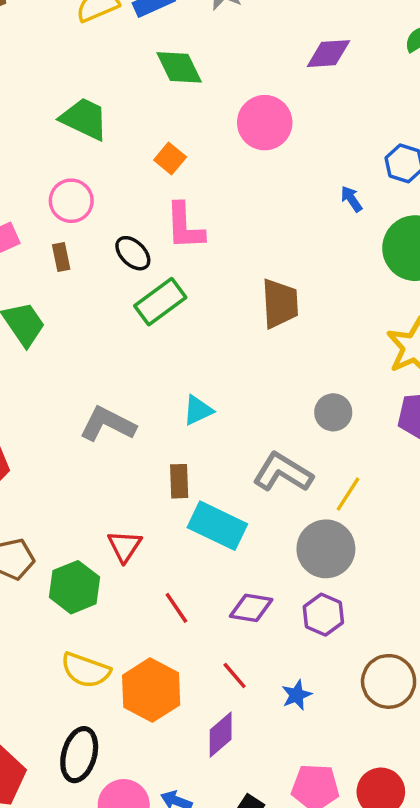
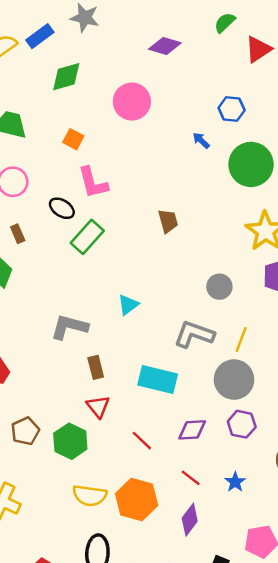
purple diamond: (328, 54) -> (165, 46), turned 32
green diamond: (179, 67) -> (66, 77), turned -68
brown rectangle: (61, 257) -> (18, 234), moved
brown trapezoid: (280, 304) -> (168, 221), size x0.7
brown rectangle: (179, 481) -> (96, 367), moved

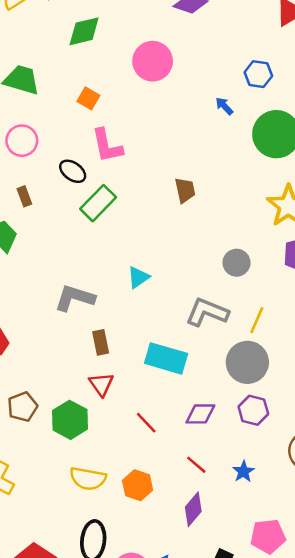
orange hexagon: (137, 500) -> (138, 485), size x0.7

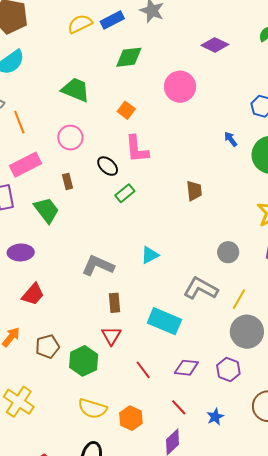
blue arrow: (224, 106) -> (231, 139), moved
green rectangle: (98, 203) -> (125, 193), size x0.7
gray circle: (247, 362) -> (247, 332), moved

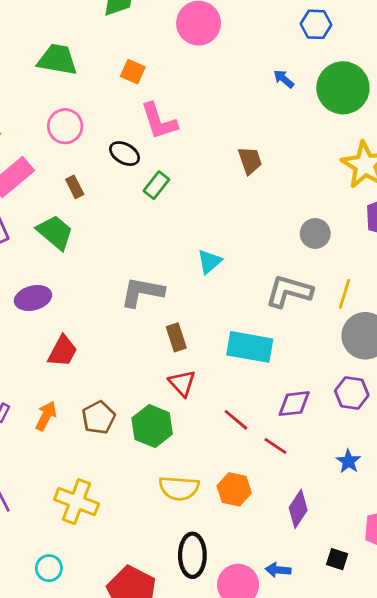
red line: (179, 407) -> (275, 446), moved

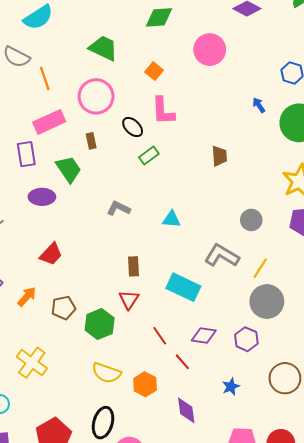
pink circle: (65, 126) -> (96, 96), size x1.4
cyan triangle: (209, 262) -> (171, 219), turned 30
gray L-shape: (142, 292) -> (118, 208), moved, size x0.7
purple ellipse: (33, 298) -> (42, 197), moved
purple diamond: (298, 509) -> (186, 410), turned -56

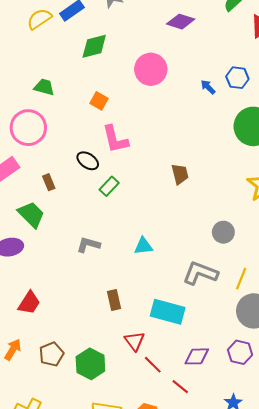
green trapezoid: (103, 48) -> (44, 87), size x0.7
pink circle: (96, 96) -> (28, 128), moved
blue arrow: (259, 105) -> (208, 87), moved
red triangle: (129, 300) -> (135, 341), moved

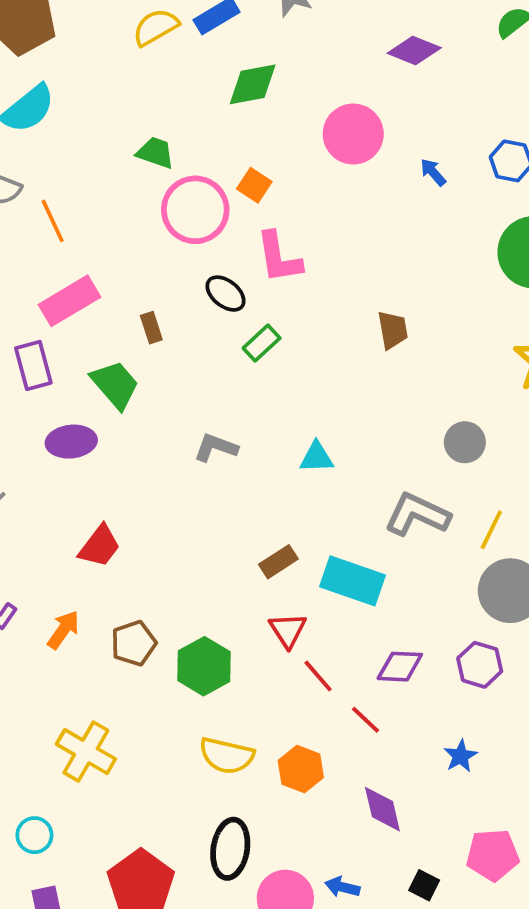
blue arrow: (208, 87) -> (433, 172), moved
pink circle: (28, 128) -> (195, 210), moved
brown rectangle: (114, 300) -> (278, 562), moved, turned 66

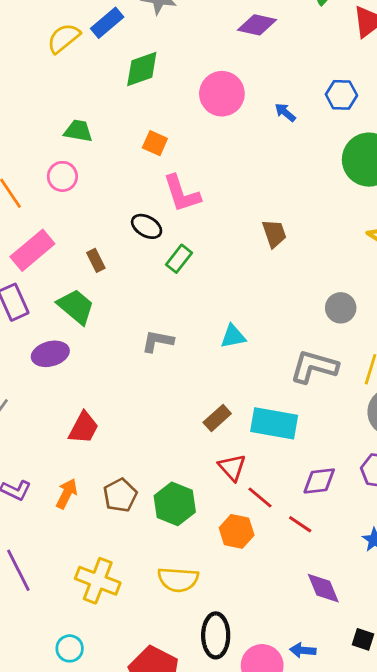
pink circle: (195, 210) -> (62, 176), moved, size x0.6
yellow semicircle: (227, 756) -> (178, 580), moved
orange hexagon: (301, 769) -> (237, 531), moved

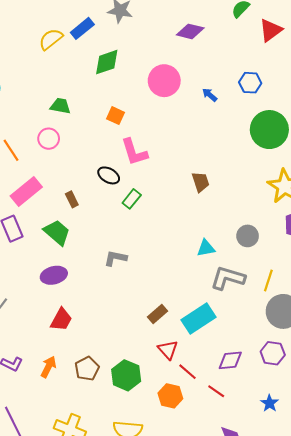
cyan triangle: (233, 336) -> (206, 248), moved
purple ellipse: (50, 354) -> (54, 275), moved
cyan rectangle: (274, 423) -> (198, 318), turned -44

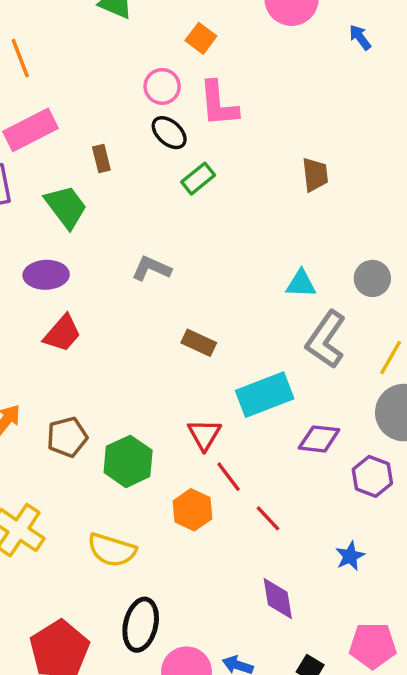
pink circle: (49, 139) -> (162, 86), moved
gray L-shape: (228, 278) -> (326, 340), turned -84
brown rectangle: (158, 314) -> (199, 343), moved, turned 54
red trapezoid: (61, 320) -> (62, 333), moved
purple diamond: (230, 360) -> (319, 439), moved

